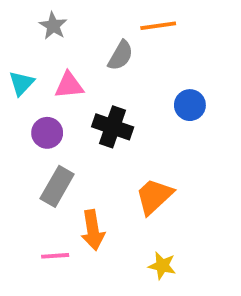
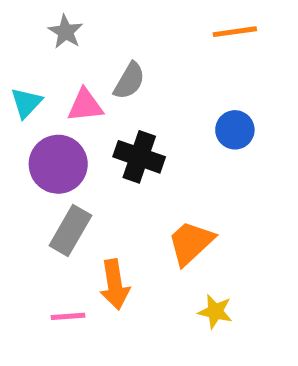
orange line: (158, 26) -> (235, 32), moved
gray semicircle: (120, 56) -> (129, 81), moved
purple circle: (47, 133) -> (58, 164), size x1.5
yellow star: (162, 266) -> (215, 311), moved

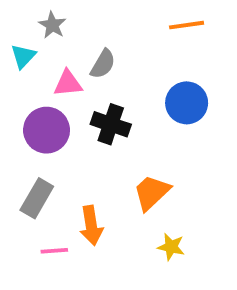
cyan triangle: (26, 103) -> (23, 56), moved
blue circle: (235, 130) -> (187, 103), size x1.4
gray rectangle: (70, 230) -> (37, 198), moved

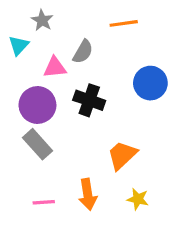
orange line: (187, 25) -> (124, 23), moved
gray rectangle: (37, 198) -> (37, 144), moved, turned -72
orange arrow: (91, 225) -> (88, 194), moved

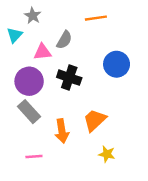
orange arrow: (88, 194) -> (62, 131), moved

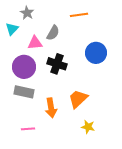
gray rectangle: (29, 112) -> (24, 92), turned -36

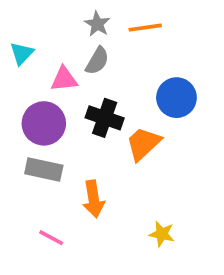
gray star: (27, 13) -> (97, 24), moved
orange trapezoid: (78, 99) -> (143, 144), moved
pink line: (28, 129) -> (51, 238), turned 32

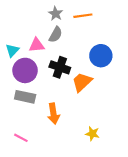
cyan triangle: (22, 53) -> (12, 50), moved
pink line: (51, 238) -> (21, 138), moved

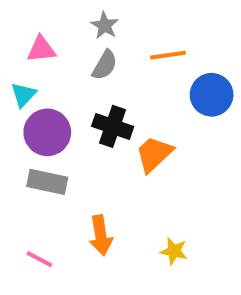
orange line: (83, 16) -> (168, 55), moved
pink triangle: (37, 45) -> (41, 49), moved
blue circle: (101, 56) -> (212, 95), moved
orange arrow: (53, 114) -> (101, 235), moved

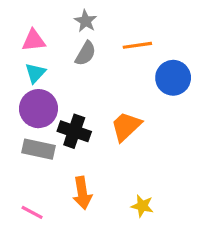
cyan triangle: (24, 95) -> (35, 73), moved
black cross: (113, 126) -> (74, 131), moved

